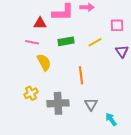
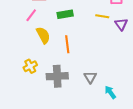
pink line: (32, 42) -> (31, 15), turned -64
yellow line: (95, 42) -> (102, 16), moved, turned 40
orange line: (81, 75) -> (67, 44), moved

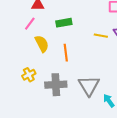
yellow line: (102, 16) -> (101, 36), moved
gray triangle: (90, 77) -> (89, 86), size x1.6

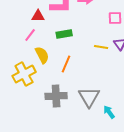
orange line: (66, 53) -> (66, 64), turned 30
yellow cross: (29, 75) -> (24, 74), moved, size x1.6

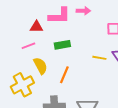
pink line: (30, 35) -> (28, 46), turned 32

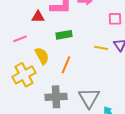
pink line: (28, 46) -> (20, 39), moved

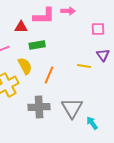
green rectangle: (64, 35) -> (37, 45), moved
yellow line: (101, 48) -> (84, 66), moved

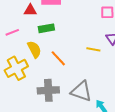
orange line: (49, 75) -> (58, 58), turned -66
gray triangle: (72, 108) -> (81, 91), turned -40

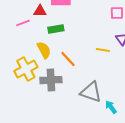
pink line: (12, 32) -> (23, 23), moved
gray cross: (48, 90) -> (51, 80), moved

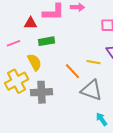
pink line: (23, 23) -> (14, 43), moved
orange line: (68, 59) -> (72, 71), moved
gray triangle: (91, 92) -> (92, 90), moved

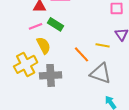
green rectangle: (46, 41) -> (56, 24), turned 42
pink line: (14, 43) -> (36, 26), moved

